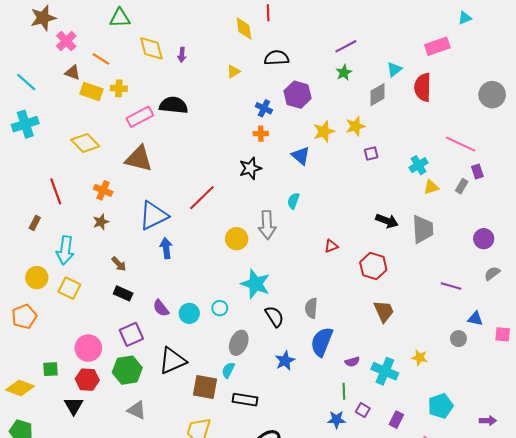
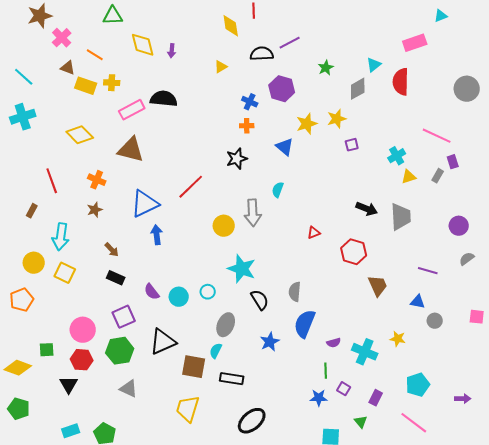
purple line: (346, 46) -> (290, 43), moved
brown trapezoid: (384, 311) -> (378, 286), moved
blue triangle: (475, 319) -> (418, 302), moved

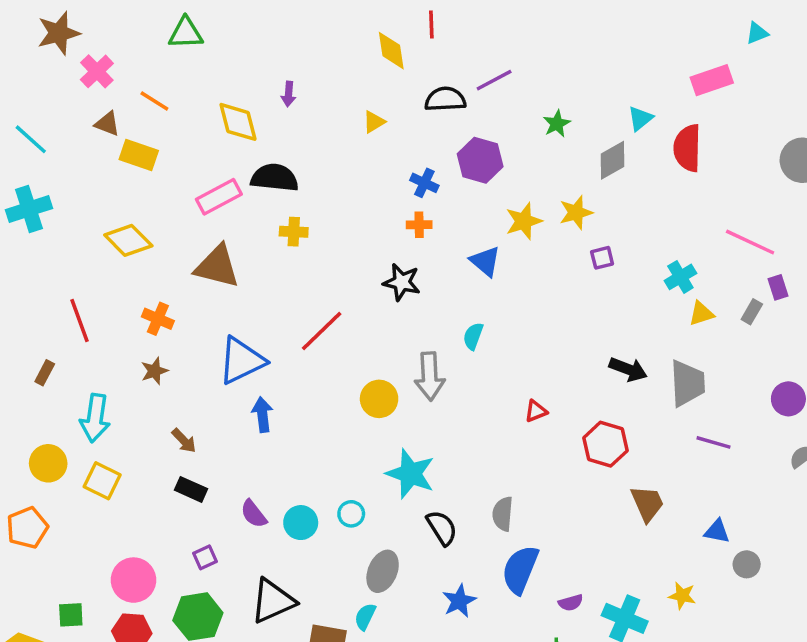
yellow diamond: (143, 45) -> (238, 122), moved
yellow cross: (112, 83) -> (294, 232), moved
black star: (237, 159) -> (402, 282), turned 30
purple line: (428, 271) -> (714, 442), moved
purple square: (124, 317) -> (205, 557), size x0.6

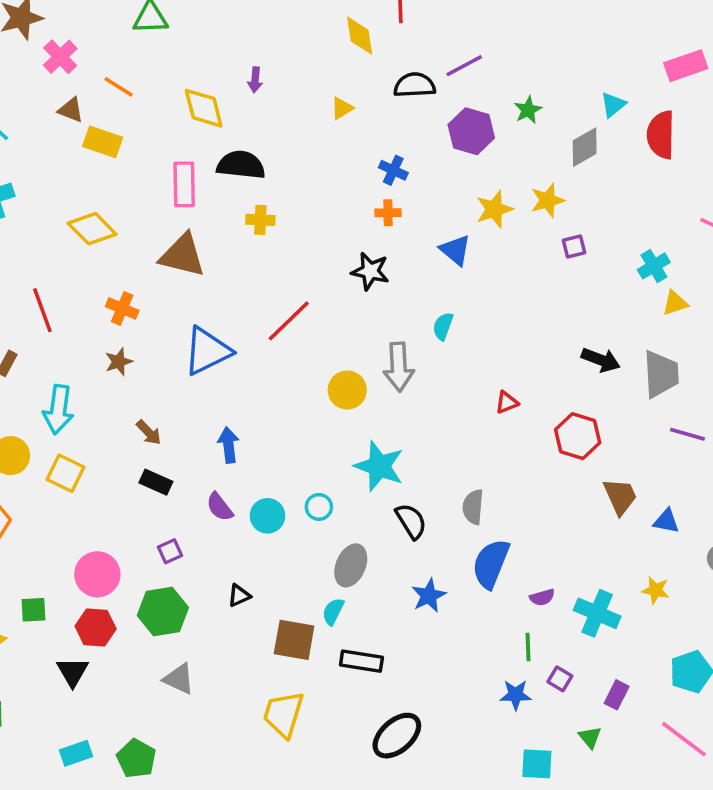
purple hexagon: (480, 160) -> (471, 131), moved
pink rectangle: (219, 197) -> (184, 184), turned -63
blue arrow: (262, 415) -> (228, 445), moved
blue triangle: (717, 531) -> (666, 521), moved
black triangle: (273, 601) -> (239, 596), size x0.5

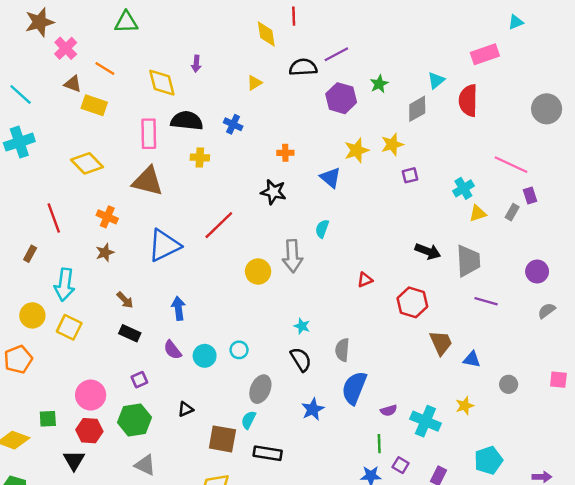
blue cross: (393, 170) -> (233, 124), moved
cyan star: (379, 466) -> (302, 326), moved, size x0.5
yellow star: (656, 590) -> (465, 406), turned -30

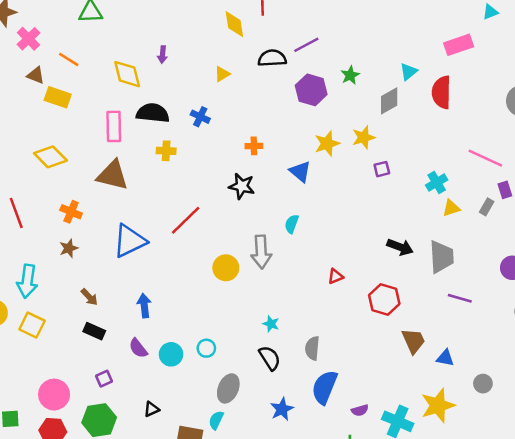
yellow star: (465, 406) -> (438, 405), size x1.8

